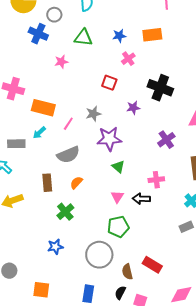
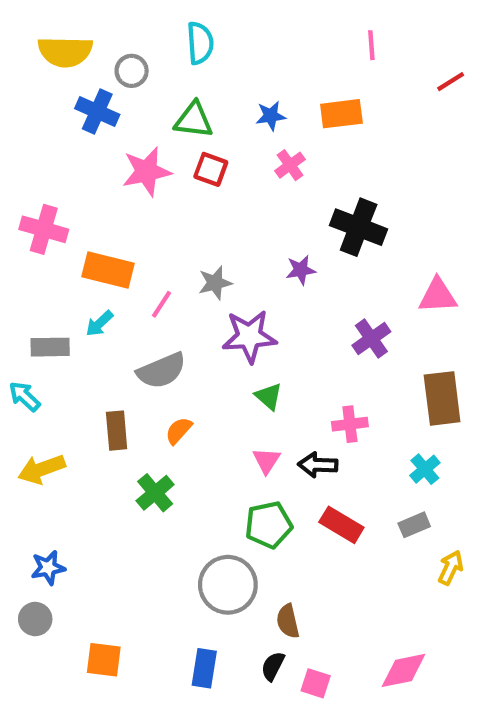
pink star: (61, 62) -> (147, 172), size x1.6
red square: (109, 83) -> (211, 169), moved
blue star: (55, 247) -> (48, 568), moved
red rectangle: (152, 265) -> (341, 525), moved

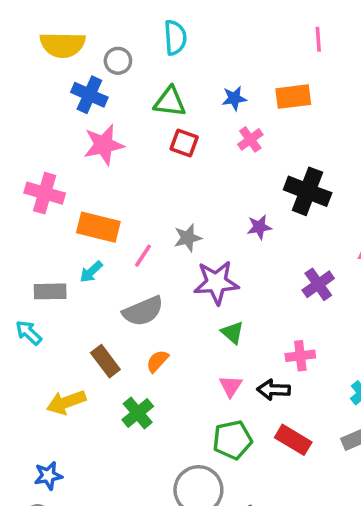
pink star: (147, 172) -> (104, 145), moved
brown rectangle: (117, 431) -> (105, 361), turned -32
yellow arrow: (42, 469) -> (66, 402), moved

